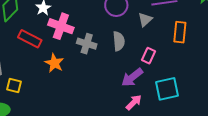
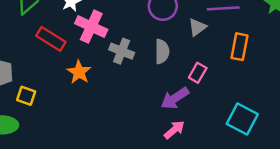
cyan square: (167, 89) -> (242, 119), moved, turned 35

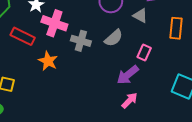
gray triangle: (197, 27) -> (140, 16), turned -49
gray semicircle: (162, 51) -> (114, 38), turned 54

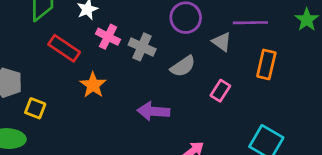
pink cross: (54, 23) -> (108, 37), size x0.7
gray cross: (81, 41) -> (142, 47), moved
purple arrow: (128, 75) -> (153, 111), moved, turned 35

